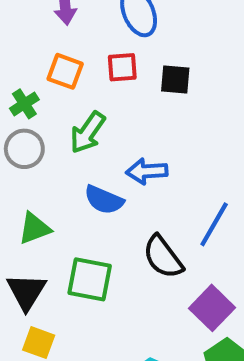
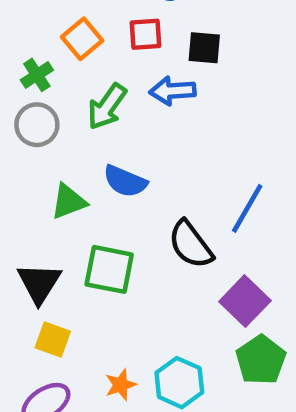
orange square: (65, 71) -> (82, 39), turned 30
blue arrow: (147, 171) -> (173, 91), moved
green triangle: (35, 228) -> (69, 202), moved

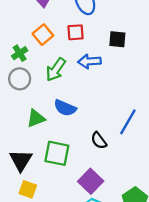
black square: (204, 48) -> (117, 39), moved
black semicircle: (191, 245) -> (99, 141), size x0.7
purple square: (245, 301) -> (91, 181), moved

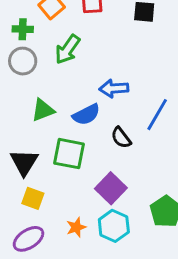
green cross: (20, 53) -> (23, 29), turned 35
blue arrow: (89, 61) -> (114, 88), moved
blue semicircle: (65, 108) -> (86, 115), moved, turned -50

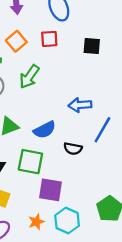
blue arrow: (114, 88) -> (80, 105), moved
black semicircle: (121, 138) -> (73, 149), turned -42
purple square: (111, 188) -> (51, 190), moved, turned -35

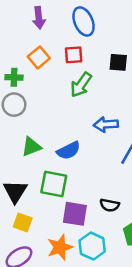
green arrow: (29, 77) -> (81, 85), moved
black semicircle: (73, 149) -> (110, 205), moved
orange star: (36, 222) -> (60, 247), size x1.5

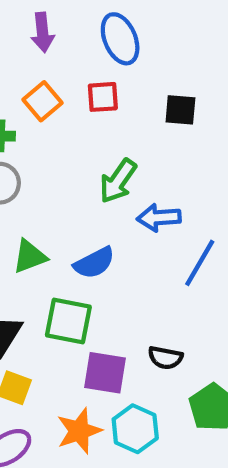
green arrow: (81, 85) -> (118, 181), moved

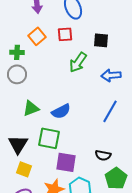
green arrow: (118, 181) -> (78, 62), moved
blue arrow: (159, 218) -> (111, 75), moved
black semicircle: (165, 358) -> (103, 155), moved

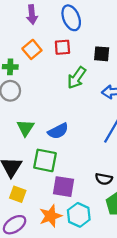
green triangle: (31, 108) -> (25, 128), turned -36

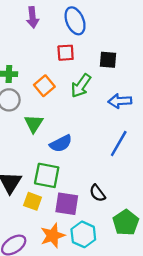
orange square: (32, 49) -> (44, 86), moved
green triangle: (25, 128) -> (34, 123), moved
black semicircle: (104, 179) -> (97, 193), moved, turned 42
yellow square: (18, 194) -> (33, 201), moved

